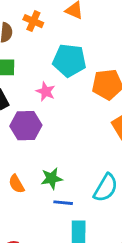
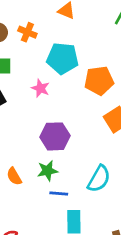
orange cross: (33, 21) -> (27, 32), moved
purple hexagon: (26, 126) -> (55, 136), moved

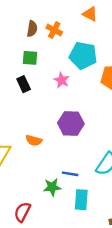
green star: (47, 171) -> (52, 187), moved
orange semicircle: (14, 176) -> (34, 140), moved, turned -49

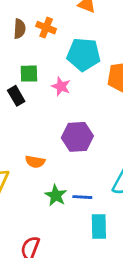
green square: (30, 58) -> (29, 74), moved
green star: (52, 187) -> (56, 195), moved, turned -30

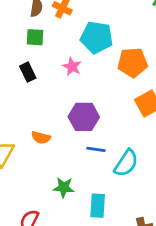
green square: (29, 74) -> (35, 37), moved
green star: (56, 195) -> (64, 188), moved, turned -30
blue line: (82, 197) -> (96, 149), moved

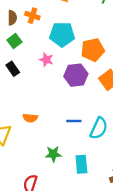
green square: (35, 37) -> (15, 41), turned -32
purple hexagon: (84, 117) -> (76, 75), moved

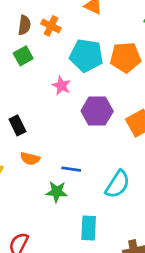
orange pentagon: (93, 50) -> (125, 57), moved
black rectangle: (13, 69) -> (17, 125), moved
blue line: (74, 121) -> (71, 169), moved
green star: (53, 154) -> (57, 192), moved

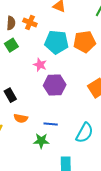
purple hexagon: (97, 111) -> (55, 85), moved

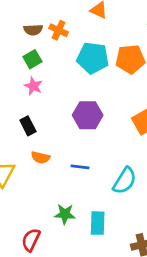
brown semicircle: (11, 23) -> (33, 30), turned 80
pink star: (40, 65) -> (33, 86), moved
green star: (41, 141) -> (65, 214), moved

